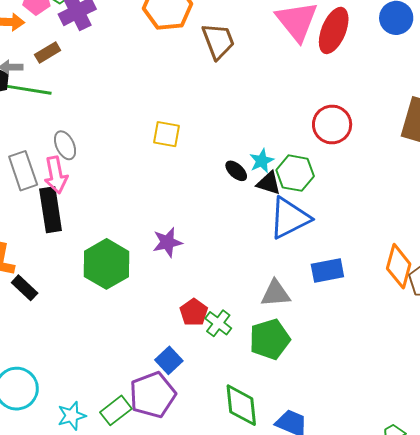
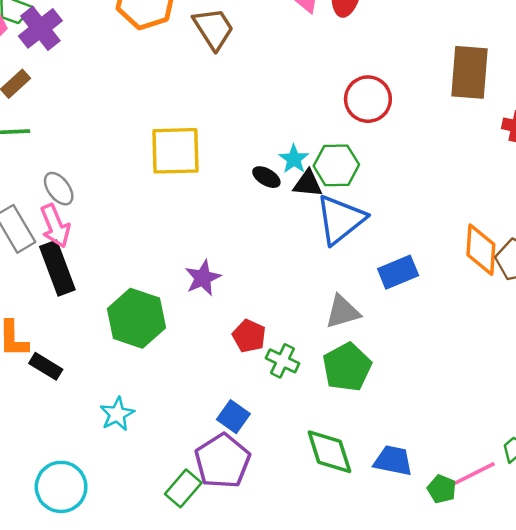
yellow square: (167, 134) -> (175, 151), size x1.6
red pentagon: (194, 312) -> (249, 336), moved
cyan star: (72, 416) -> (117, 414), moved

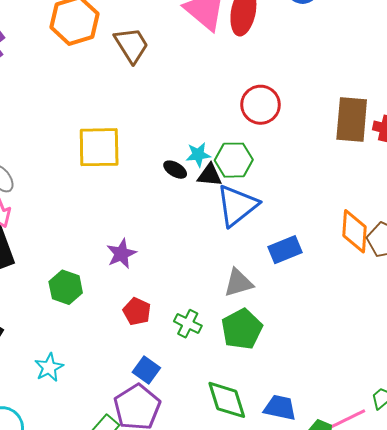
brown rectangle: (469, 72) -> (352, 120), moved
cyan star: (294, 159) -> (198, 155), turned 30
green hexagon: (136, 318) -> (66, 287), size x0.7
red pentagon: (249, 336) -> (137, 311), moved

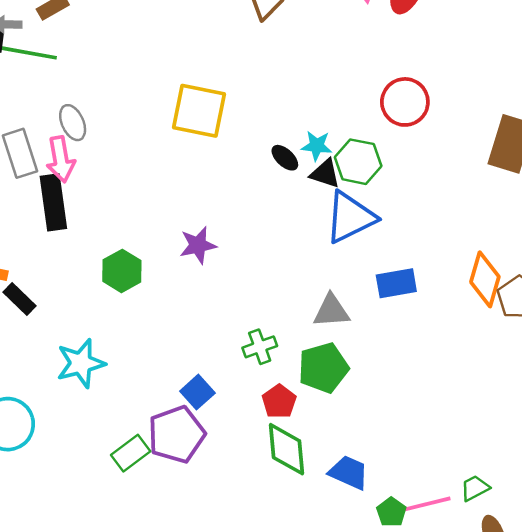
red pentagon: (137, 311) -> (279, 401), moved
green cross: (188, 324) -> (260, 347), turned 32
cyan star: (49, 367) -> (81, 363), size x1.4

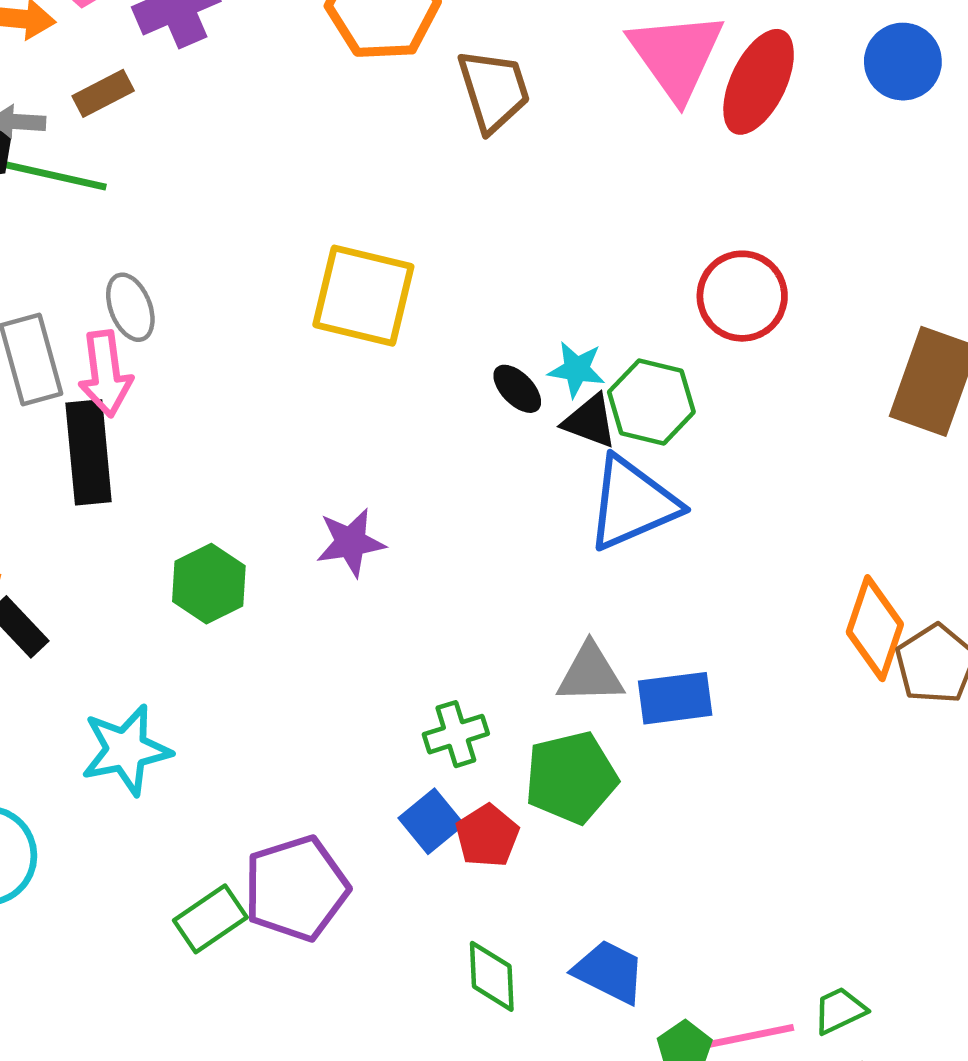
blue rectangle: (396, 283) -> (675, 698), moved
blue square: (197, 392) -> (431, 821), moved
green diamond: (287, 449) -> (492, 976), moved, size x0.7

